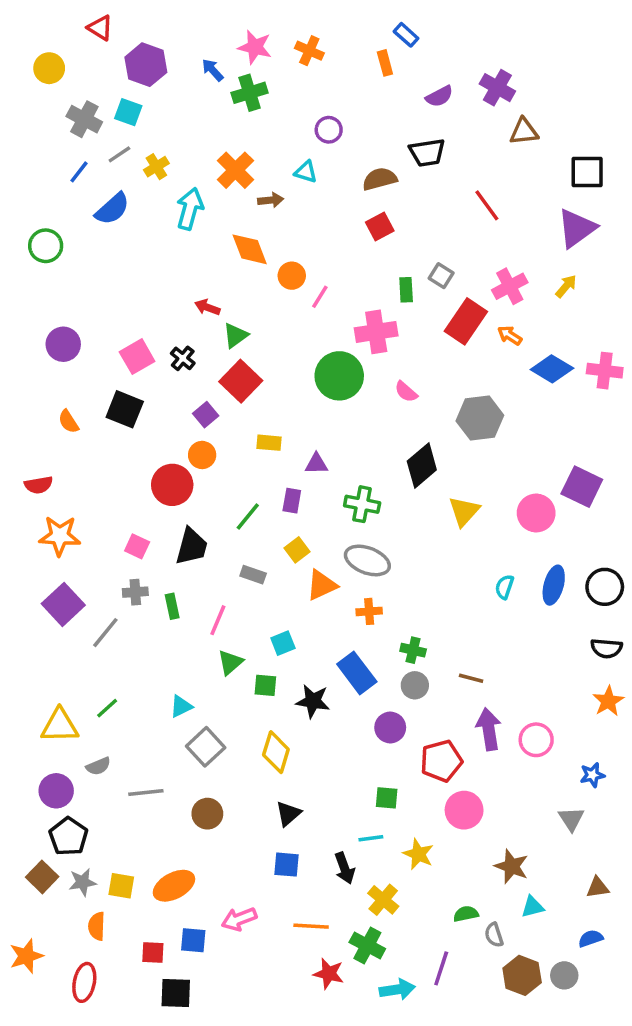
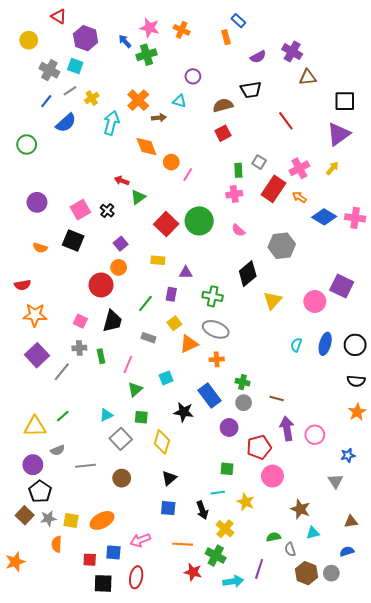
pink cross: (376, 332) -> (234, 194), moved, size x0.7
red square: (241, 381) -> (166, 224), moved
orange semicircle: (68, 422) -> (40, 248), turned -40
green square: (265, 685) -> (141, 417), moved
red ellipse: (84, 982) -> (136, 577), moved

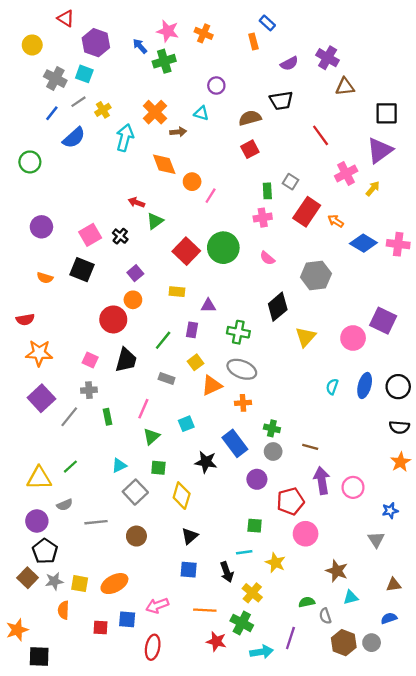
pink cross: (299, 168) -> (346, 174), moved
green rectangle: (101, 356) -> (107, 417), moved
black square: (103, 583) -> (39, 657), moved

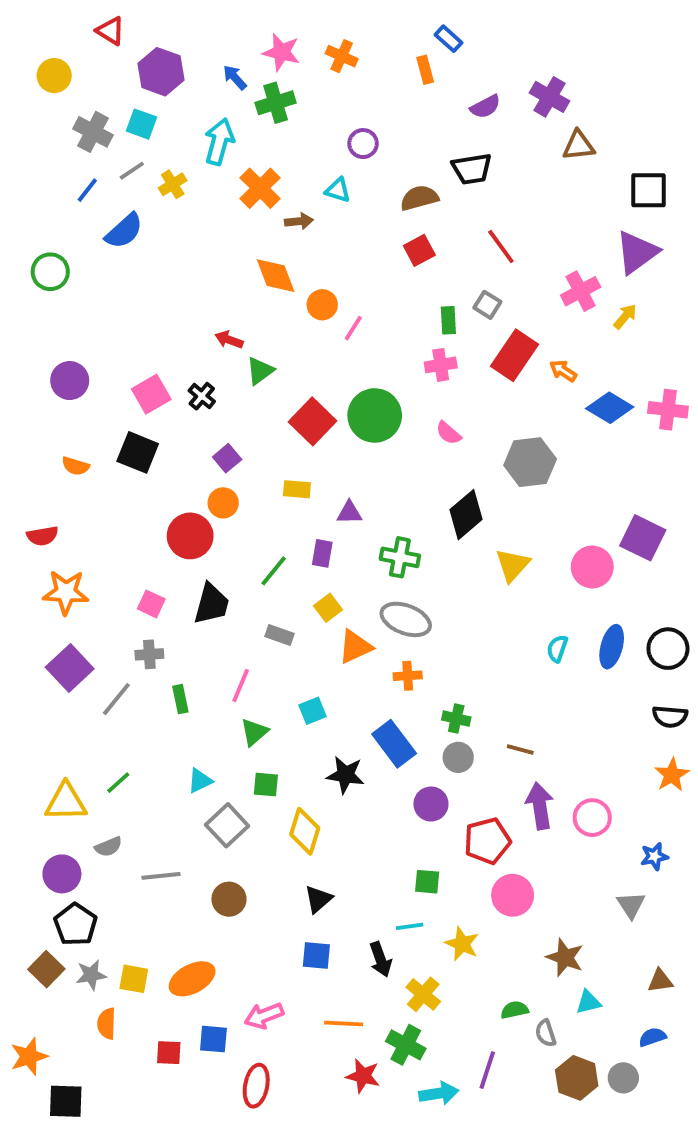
red line: (321, 135) -> (501, 246), moved
cyan arrow: (125, 138) -> (219, 142), moved

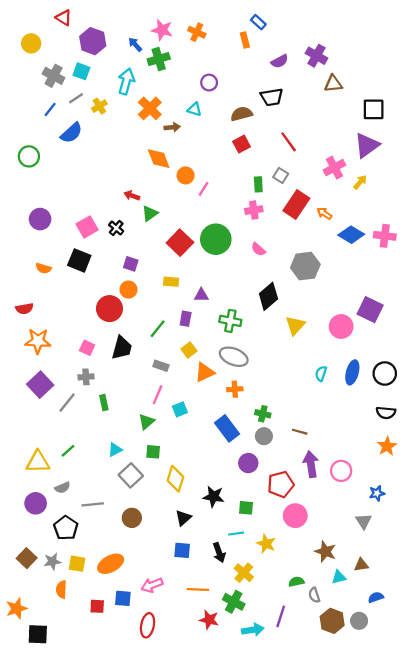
purple square: (227, 458) -> (131, 264), turned -32
pink line: (241, 685) -> (158, 395), moved
black star: (346, 775) -> (214, 497), moved
black pentagon: (76, 924) -> (66, 528), moved
brown triangle: (660, 981) -> (361, 565), moved

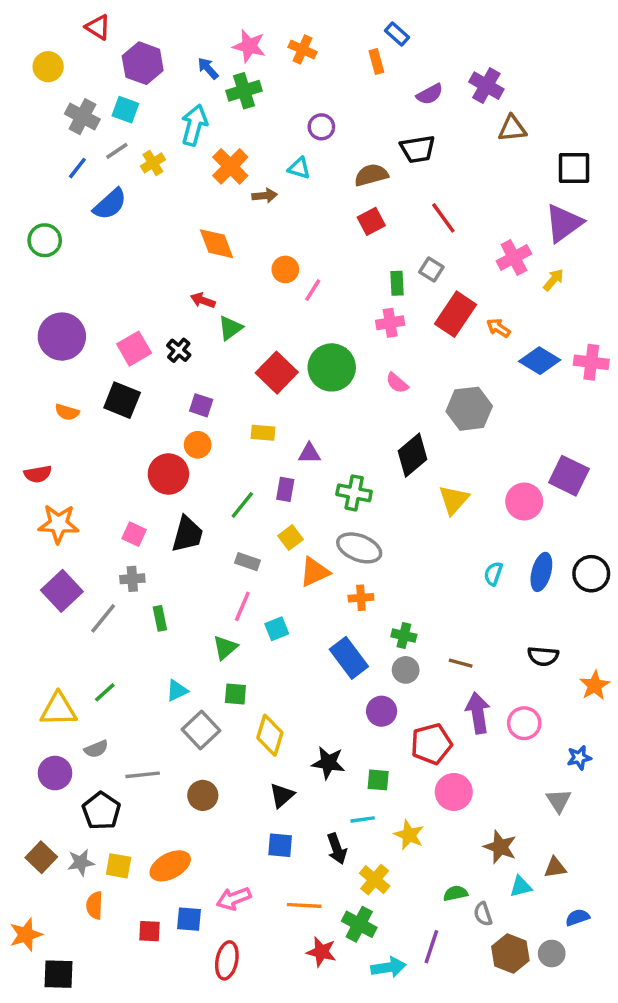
orange diamond: (159, 159) -> (217, 244), moved
purple circle: (40, 219) -> (62, 337), size x1.4
black semicircle: (386, 413) -> (543, 656), moved

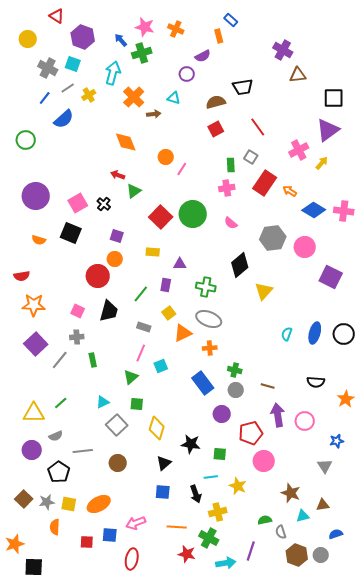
purple semicircle: (430, 94) -> (203, 56), moved
pink circle: (524, 502) -> (305, 247), moved
yellow cross: (375, 880) -> (218, 512), turned 36

